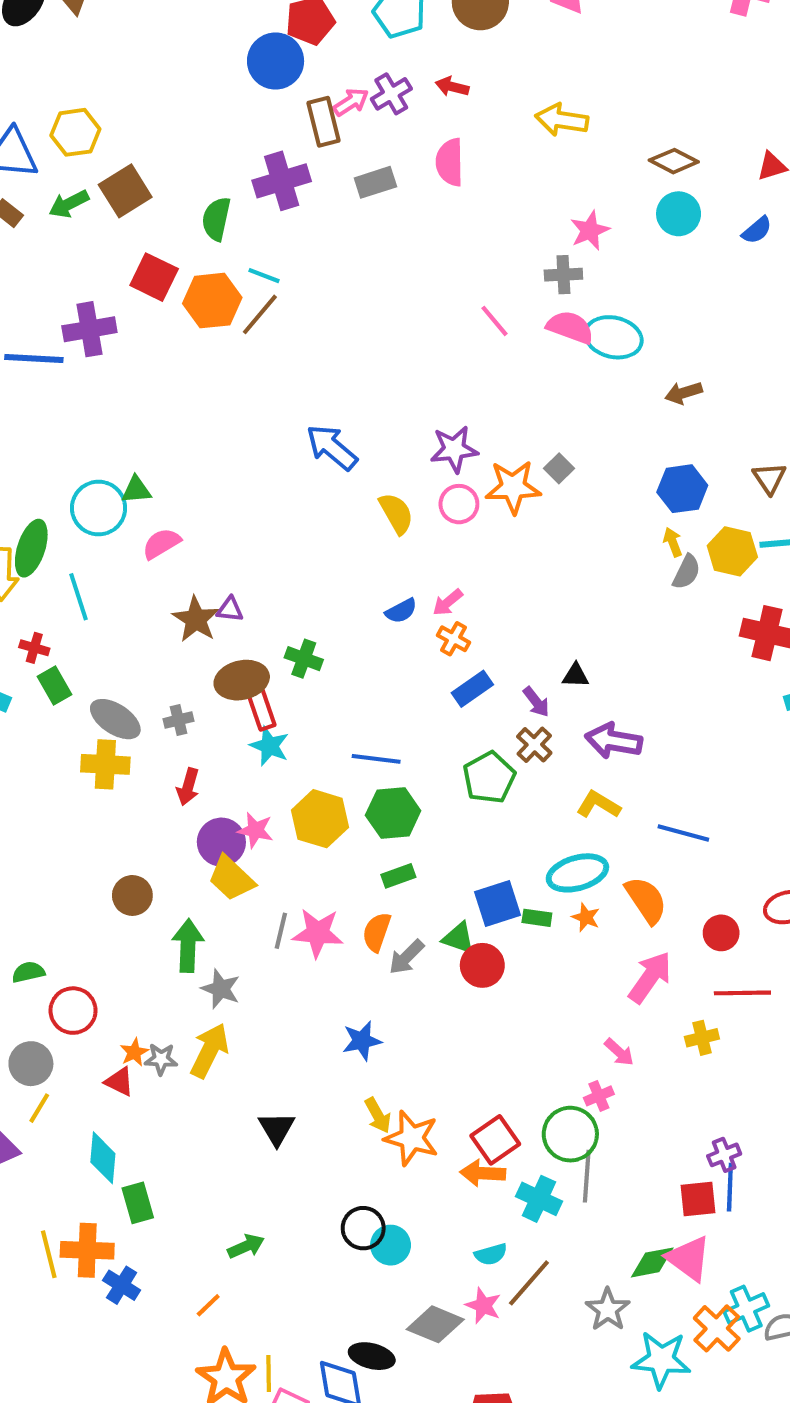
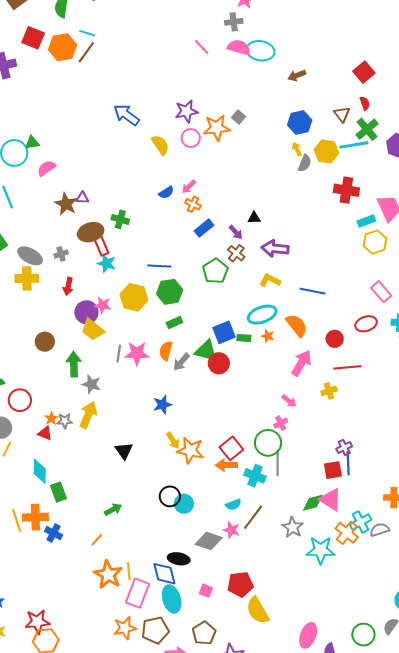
green triangle: (459, 938) -> (206, 351), size x1.4

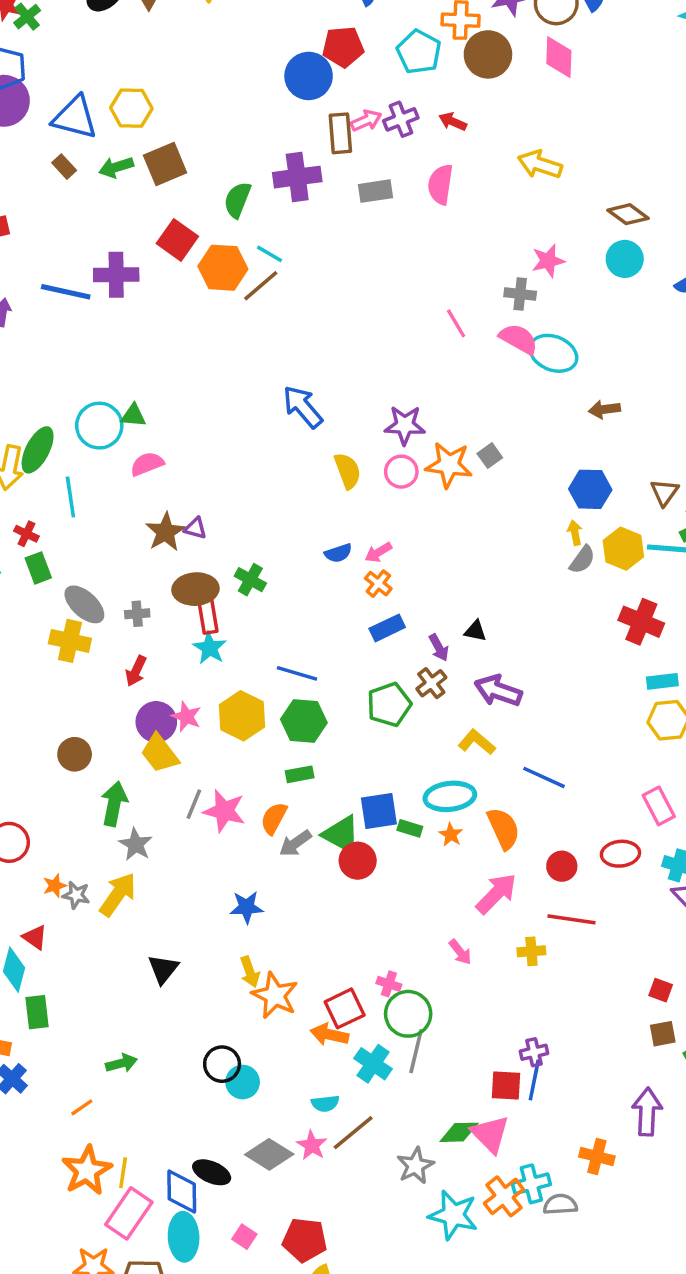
pink cross: (281, 423) -> (389, 984), moved, turned 32
red triangle: (45, 433) -> (35, 937), moved

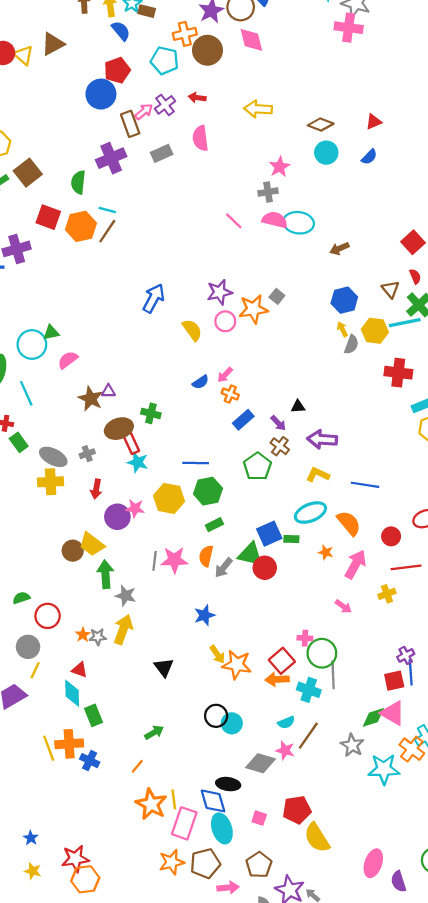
blue arrow: (303, 407) -> (154, 298), turned 84
yellow trapezoid: (160, 753) -> (92, 544), moved
orange star: (451, 835) -> (326, 552), moved

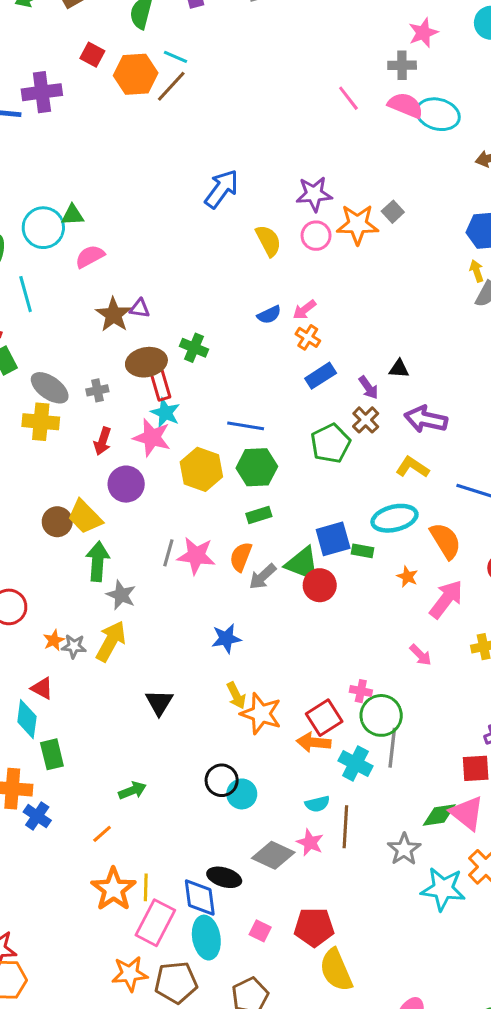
red square: (48, 217) -> (92, 55), size x0.7
pink star: (135, 508) -> (152, 438), moved, size x1.4
brown line: (308, 736) -> (345, 827), turned -40

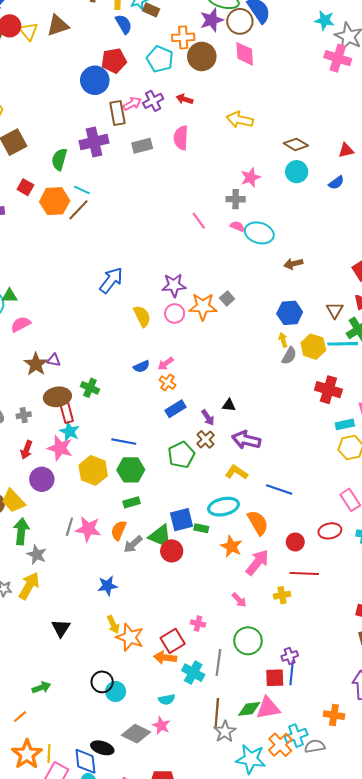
pink semicircle: (406, 105) -> (237, 226), size x0.6
orange star: (407, 577) -> (231, 546), size x1.5
green circle: (381, 715) -> (248, 641), moved
pink triangle: (467, 813) -> (268, 708), turned -50
brown line: (345, 827) -> (217, 713), moved

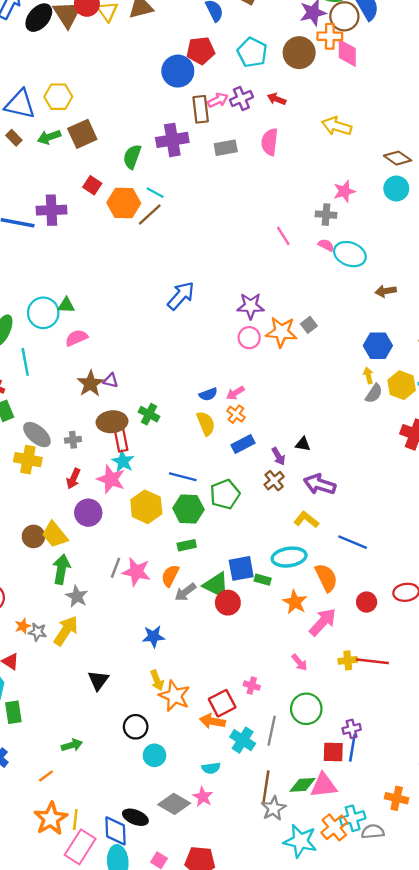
orange cross: (183, 37) -> (330, 36), moved
yellow semicircle: (142, 316) -> (206, 423), moved
green pentagon: (181, 455) -> (225, 494), moved
red line: (304, 573) -> (372, 661), moved
black circle: (102, 682) -> (136, 727), moved

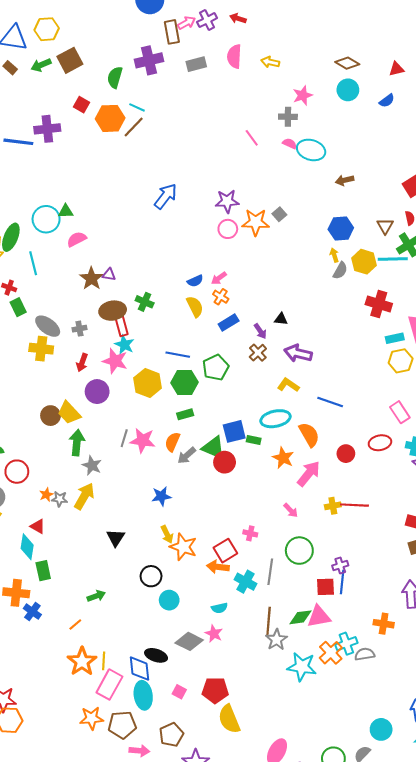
yellow arrow: (337, 126) -> (270, 62), moved, size x0.7

